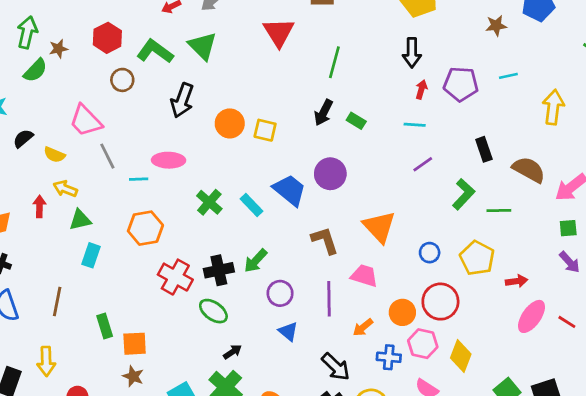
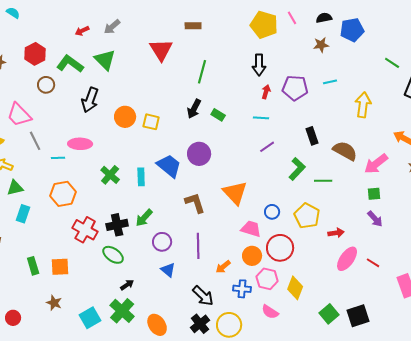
cyan rectangle: (251, 205) -> (141, 177), turned 42
pink trapezoid: (364, 276) -> (251, 229), moved
orange square: (135, 344) -> (60, 267), moved

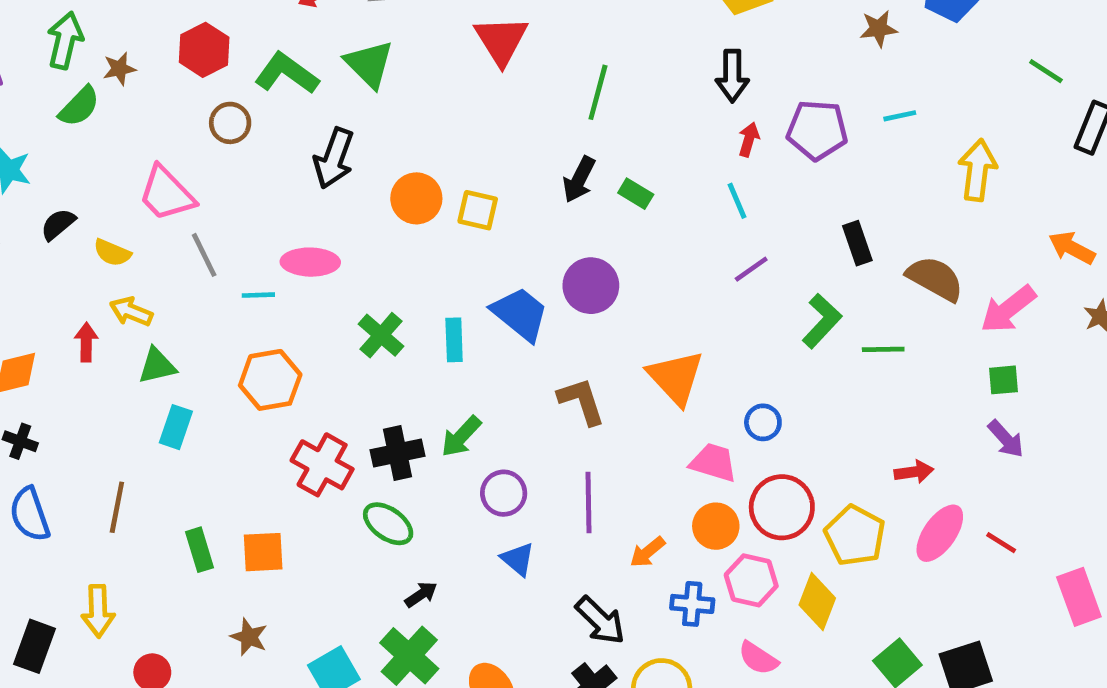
cyan line: (261, 118) -> (737, 201), turned 63
yellow pentagon: (307, 216) -> (855, 536), moved

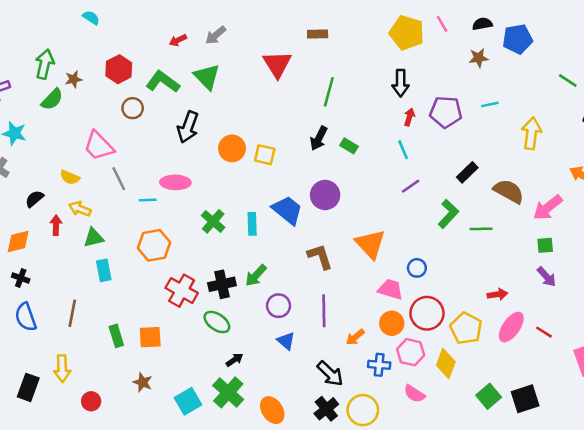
black semicircle: (58, 224) -> (34, 199), moved
black rectangle: (857, 243) -> (467, 172), turned 65
cyan rectangle: (176, 427) -> (104, 270), turned -30

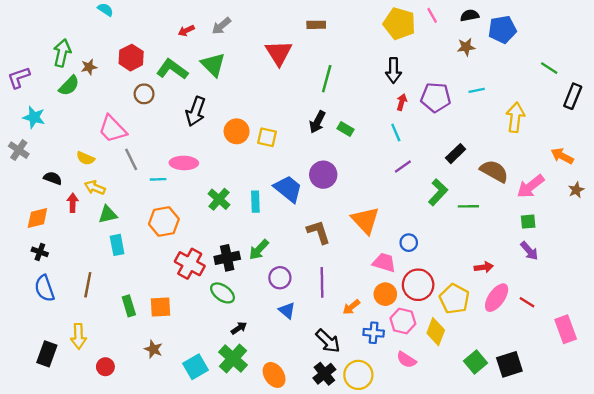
black semicircle: (34, 199) -> (53, 178), turned 60

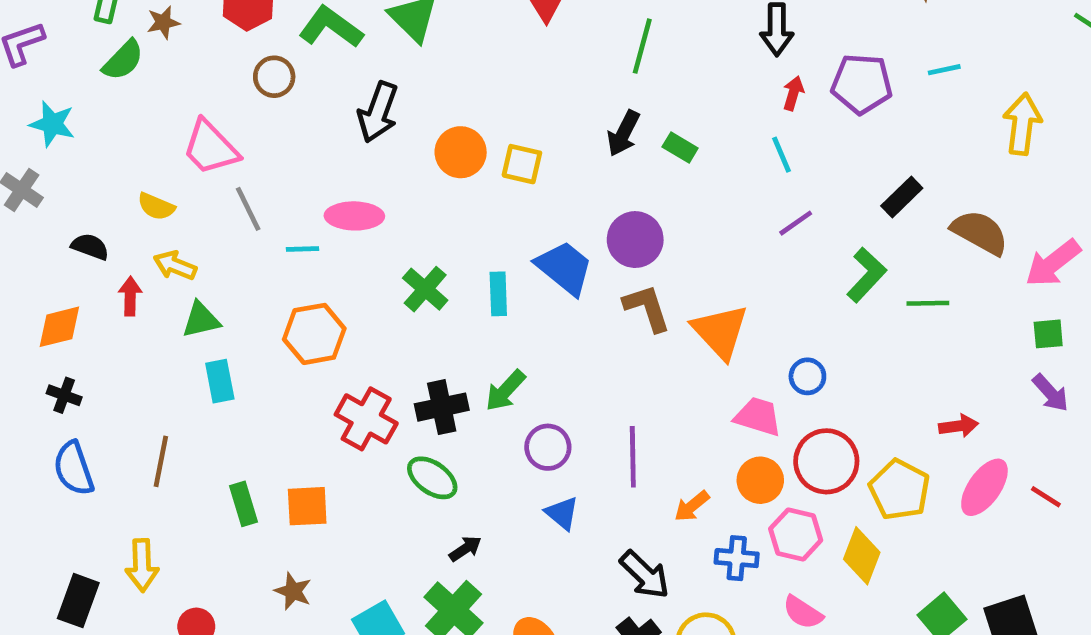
brown L-shape: (319, 232) -> (647, 308), moved

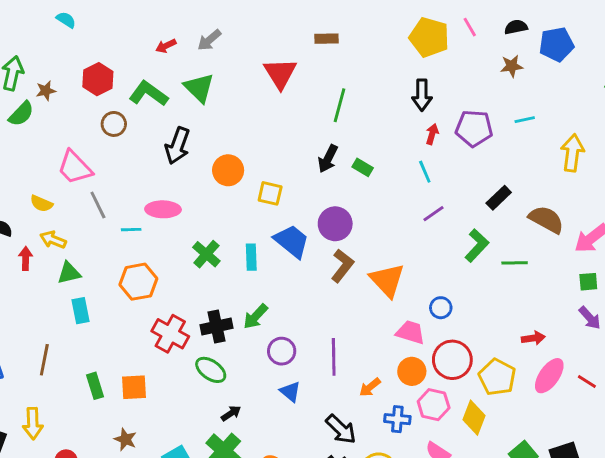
yellow square: (522, 164) -> (270, 193), moved
brown L-shape: (647, 308) -> (342, 266), turned 56

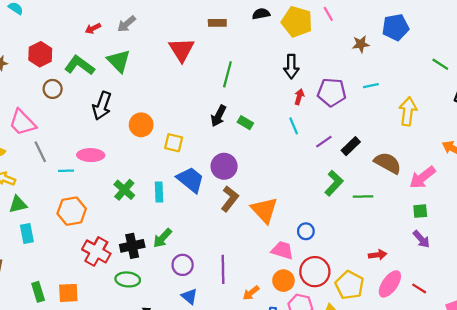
black semicircle: (516, 27) -> (261, 14), moved
purple line: (434, 214) -> (324, 142), moved
green ellipse: (211, 370) -> (128, 279), turned -30

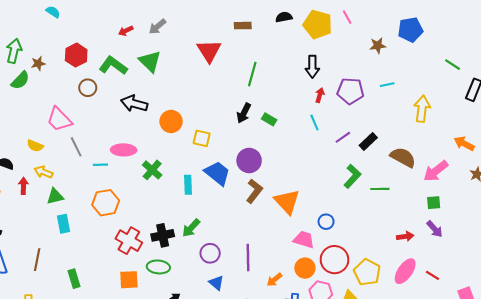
black arrow: (102, 106) -> (134, 104), turned 85
green cross: (124, 190) -> (152, 170), moved
red arrow: (378, 255) -> (405, 236), moved
orange square: (68, 293) -> (129, 280), moved

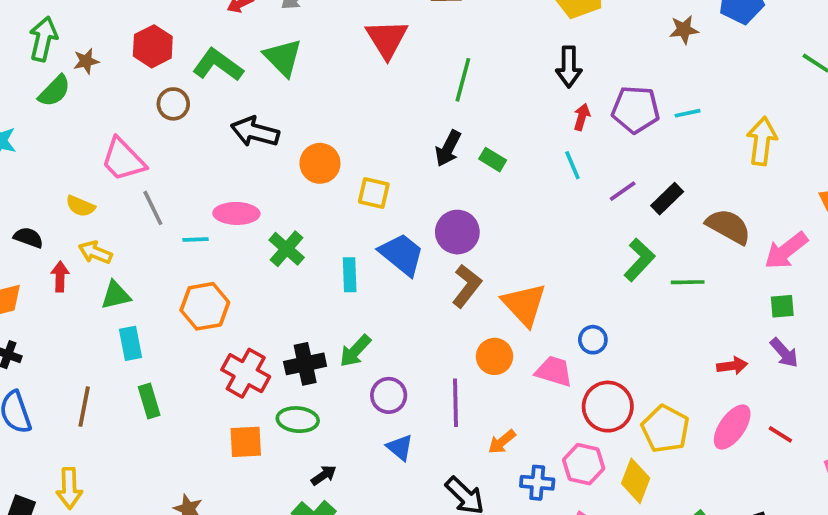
cyan line: (387, 85) -> (688, 113), moved
orange circle: (305, 268) -> (494, 356), moved
green rectangle: (74, 279) -> (149, 401), moved

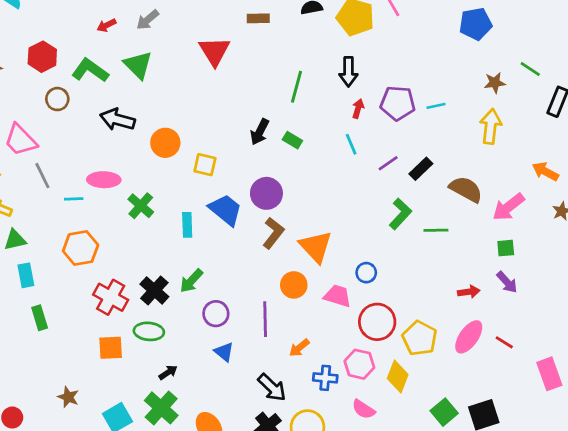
brown star: (684, 30) -> (495, 83), moved
green line: (463, 80) -> (297, 87), moved
black cross: (305, 364) -> (154, 290), turned -36

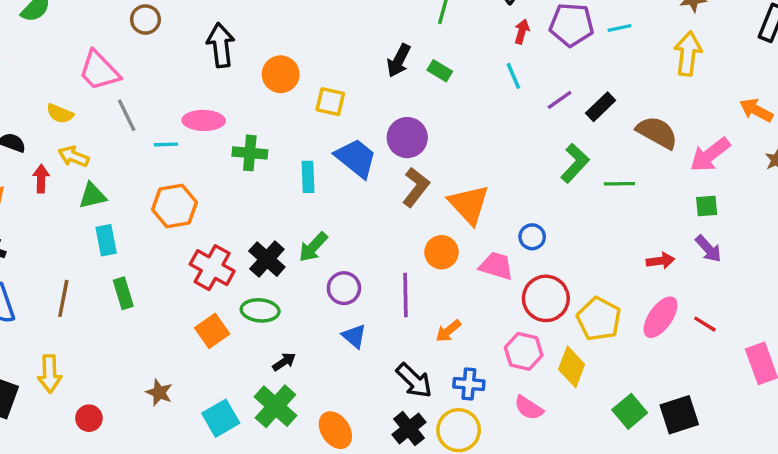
black arrow: (117, 120) -> (221, 45), turned 68
green cross: (141, 206) -> (250, 153), turned -36
orange square: (111, 348) -> (212, 331), turned -32
blue cross: (325, 378) -> (469, 384), moved

